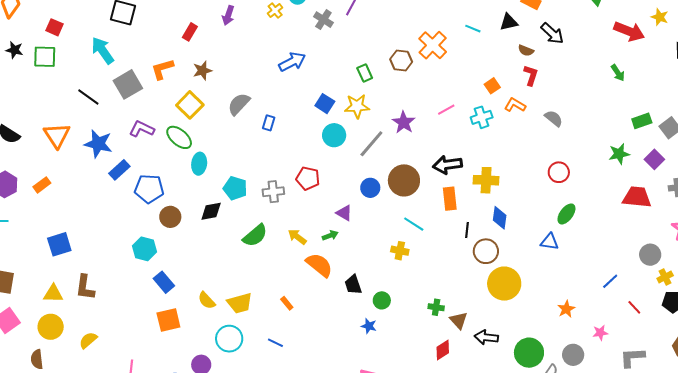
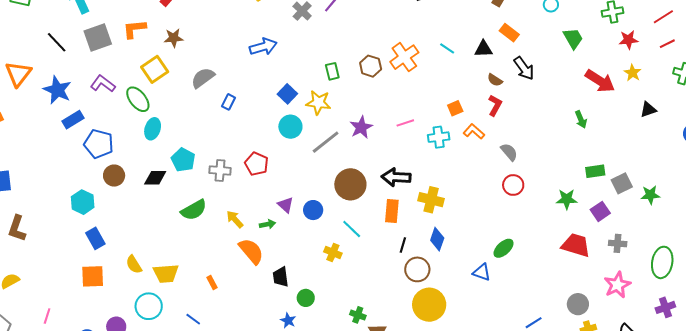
red circle: (559, 172) -> (513, 185), moved
blue circle: (370, 188) -> (313, 210), moved

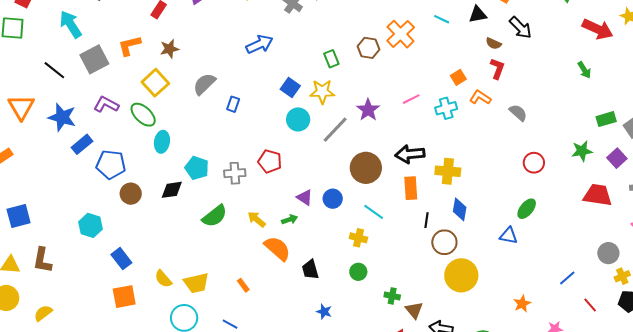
red circle: (513, 185) -> (534, 163), moved
cyan hexagon: (83, 202) -> (91, 225), moved
green circle: (306, 298) -> (358, 272), moved

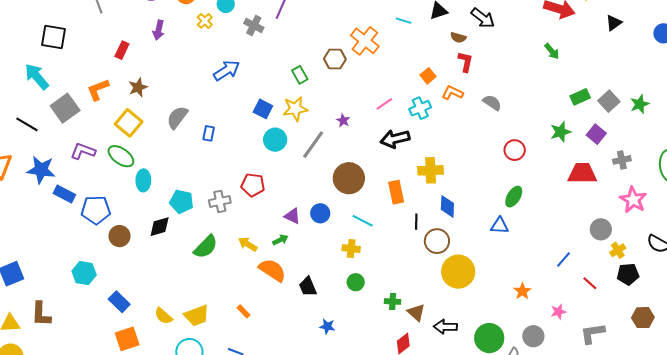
purple star: (368, 110) -> (343, 120), size x0.6
blue rectangle: (82, 144) -> (64, 194), turned 75
black arrow: (410, 154) -> (395, 139), moved

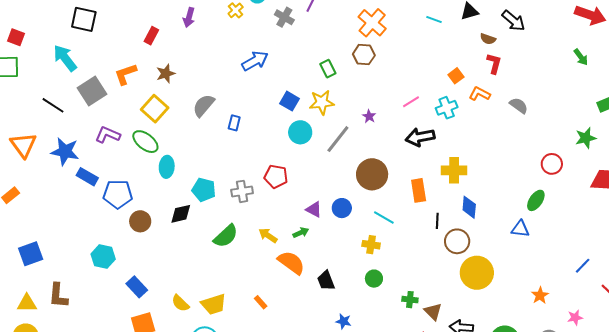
orange cross: (365, 41) -> (372, 23), moved
red circle: (515, 150) -> (552, 164), moved

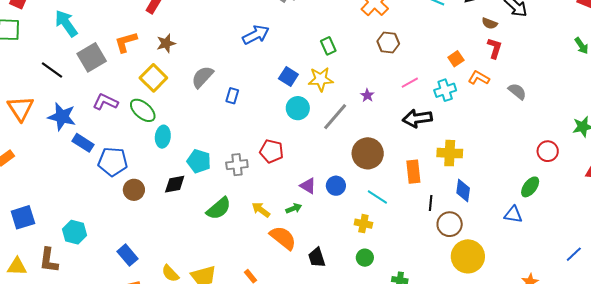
brown hexagon: (364, 55) -> (388, 42), moved
cyan hexagon: (103, 257) -> (75, 232), moved

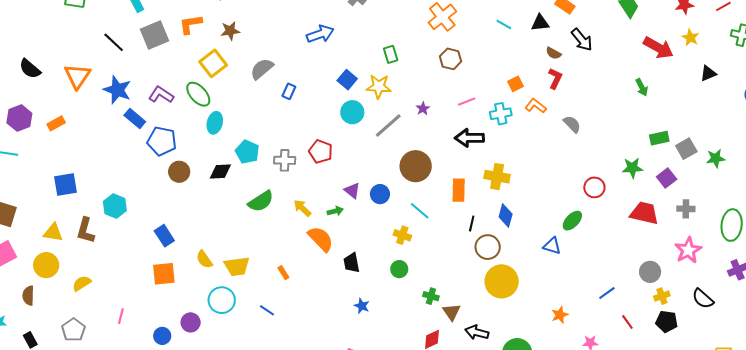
purple L-shape: (105, 102) -> (161, 95), moved

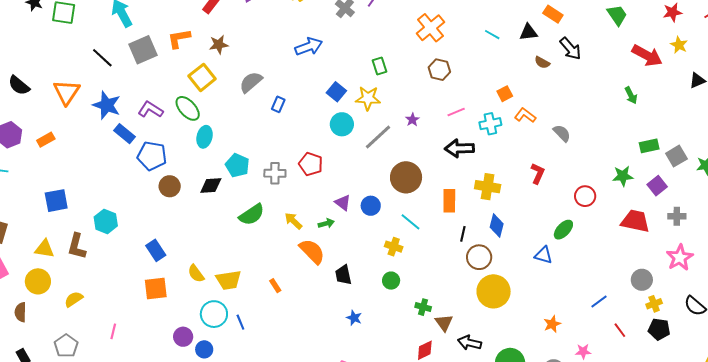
red L-shape: (555, 78) -> (538, 173), moved
blue line: (267, 310) -> (240, 322), moved, turned 35
blue circle: (162, 336) -> (204, 349), moved

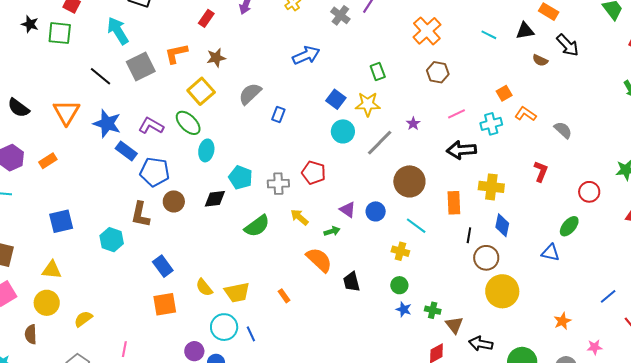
yellow arrow: (293, 221) -> (299, 217), moved
brown L-shape: (77, 246) -> (140, 215), moved
blue star: (354, 318) -> (404, 309), moved

